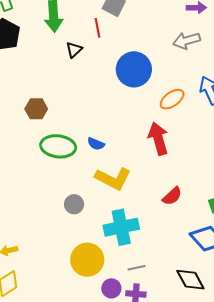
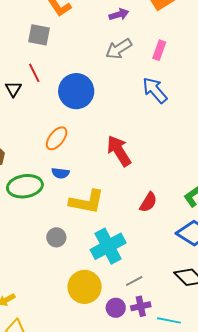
red line: (97, 28) -> (34, 73), moved
orange ellipse: (172, 99) -> (57, 138), moved

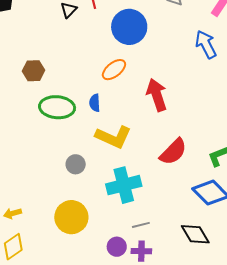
orange ellipse: (57, 138) -> (114, 70), moved
blue semicircle: (60, 173) -> (95, 103), turned 66
red semicircle: (148, 202) -> (173, 152), size x1.4
yellow circle: (85, 287) -> (71, 217), moved

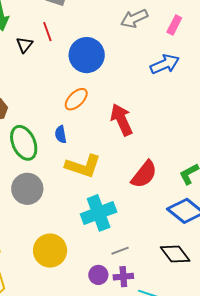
blue arrow: (206, 44) -> (165, 64), turned 100
green ellipse: (57, 107) -> (24, 143), turned 68
gray circle: (76, 164) -> (27, 189), moved, size x1.6

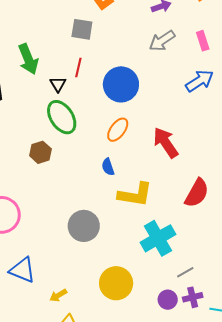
pink rectangle: (174, 25) -> (203, 41), turned -36
red line: (47, 32) -> (78, 67), turned 42
green ellipse: (24, 143) -> (62, 117), moved

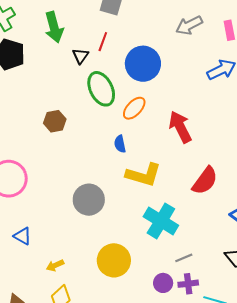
green ellipse: (62, 117) -> (101, 89), moved
cyan cross: (158, 238) -> (161, 221), turned -36
blue triangle: (22, 270) -> (23, 236), size x0.7

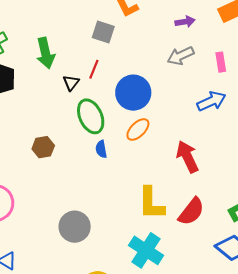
orange ellipse: (134, 108) -> (138, 129), moved
red arrow: (180, 127) -> (187, 157), moved
blue semicircle: (120, 144) -> (101, 149), moved
yellow L-shape: (144, 175) -> (151, 203), moved, turned 72

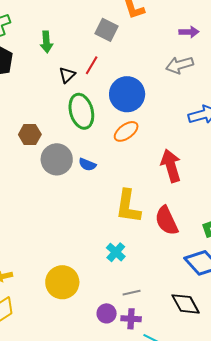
green arrow: (46, 53) -> (46, 42), size x0.7
blue semicircle: (101, 149) -> (87, 165), moved, turned -66
red semicircle: (191, 212) -> (166, 221), turned 108
gray circle: (75, 227) -> (57, 159), moved
cyan cross: (146, 250) -> (116, 252), size x0.6

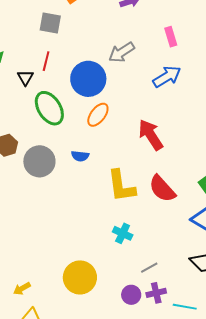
gray arrow: (179, 65) -> (122, 52), moved
blue semicircle: (87, 165) -> (80, 156), moved

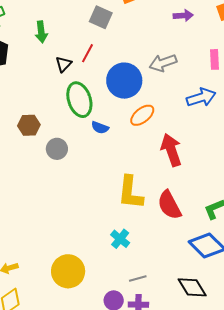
orange ellipse: (98, 115) -> (142, 115), moved
blue semicircle: (80, 156) -> (100, 128), moved
gray circle: (39, 161) -> (57, 149), size x0.7

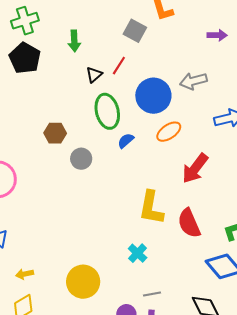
blue semicircle: (100, 128) -> (126, 141), turned 114
red arrow: (171, 150) -> (195, 168), turned -128

